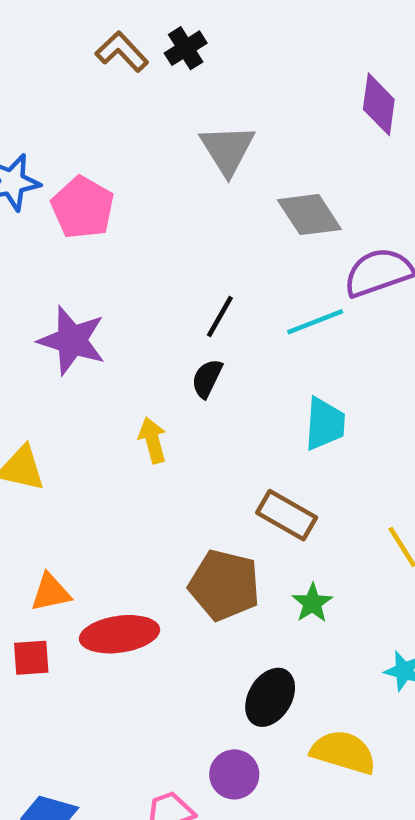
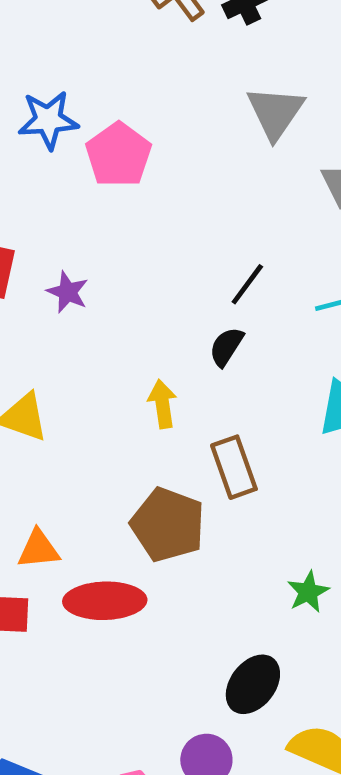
purple star: (72, 340) -> (68, 292), moved, size x0.6
brown rectangle: (287, 515) -> (234, 467), moved, turned 34
brown pentagon: (224, 585) -> (168, 525), moved

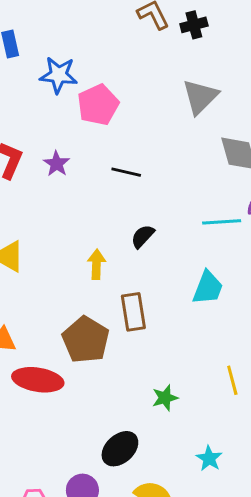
black line: (247, 284) -> (126, 172), moved, turned 56
purple star: (68, 292) -> (56, 164), moved

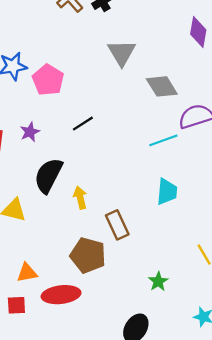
purple star: (56, 164) -> (30, 132), turned 30
black line: (126, 172) -> (83, 124), turned -30
black semicircle: (143, 236) -> (48, 175), moved, size x1.8

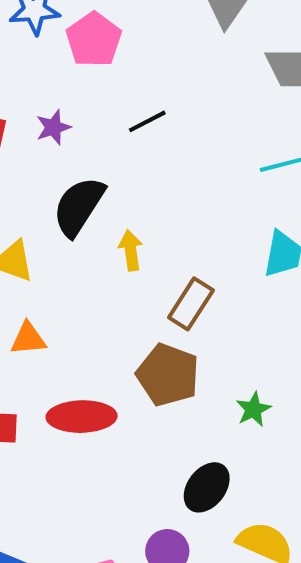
brown rectangle: (117, 225) -> (191, 304), turned 52
brown pentagon: (88, 255) -> (168, 375), moved
orange triangle: (27, 273) -> (28, 339), moved

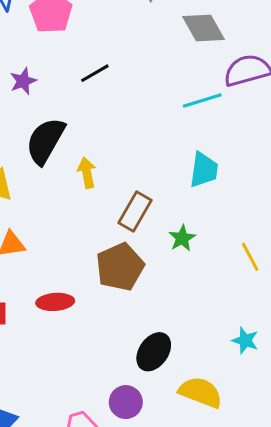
brown pentagon: (168, 375) -> (120, 267), turned 30
green star: (253, 409) -> (182, 238), moved
red ellipse: (82, 417) -> (55, 302), size x0.7

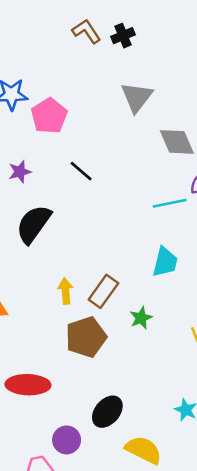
black line: (95, 73) -> (81, 171), turned 65
yellow arrow: (87, 173) -> (66, 291), moved
red ellipse: (55, 302) -> (28, 385), moved, size x1.4
purple circle: (126, 402) -> (67, 440), moved

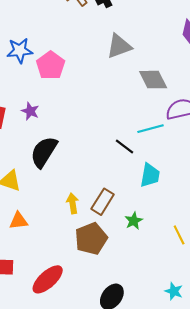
gray triangle: (137, 97) -> (119, 46), turned 36
black line: (81, 171) -> (124, 147), moved
purple star: (20, 172) -> (30, 111), turned -30
red ellipse: (28, 385) -> (48, 279), turned -40

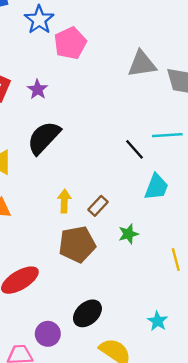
gray triangle: (119, 46) -> (142, 64), moved
blue star: (20, 51) -> (39, 20), turned 30
brown rectangle: (103, 202) -> (98, 206), size x0.7

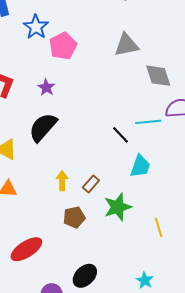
gray triangle: (142, 64) -> (126, 45), moved
purple star: (38, 89) -> (46, 87), moved
green star: (128, 234) -> (118, 207), size x1.6
brown pentagon: (77, 244) -> (74, 217), size x0.7

